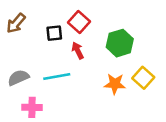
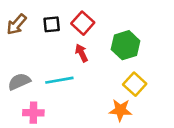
black square: (54, 33) -> (52, 24), moved
yellow square: (143, 78) -> (135, 84), moved
orange star: (115, 84) -> (120, 110), moved

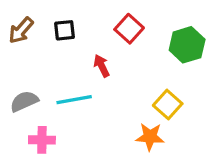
red square: (83, 23) -> (129, 29), moved
green hexagon: (126, 45) -> (187, 45), moved

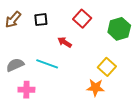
red arrow: (102, 66) -> (65, 42), turned -32
cyan line: (74, 100) -> (47, 64), turned 30

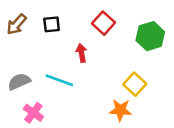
red arrow: (65, 42) -> (81, 53), turned 48
pink cross: (26, 90) -> (33, 113), turned 35

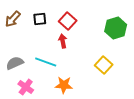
red square: (104, 23) -> (68, 21), moved
orange star: (120, 110) -> (64, 85), moved

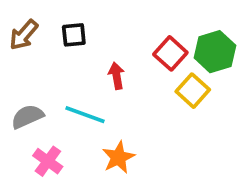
red square: (68, 21) -> (170, 53), moved
yellow square: (104, 65) -> (193, 91), moved
orange star: (64, 85) -> (118, 157), turned -30

